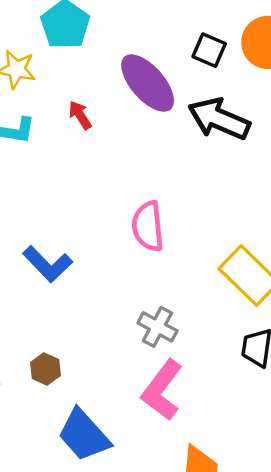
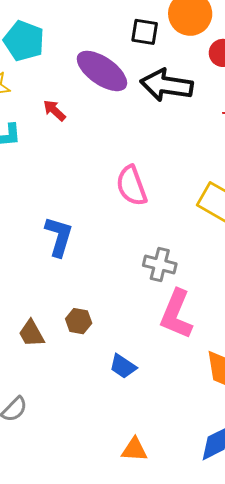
blue L-shape: (48, 264) -> (59, 237), turned -105
blue trapezoid: (84, 435) -> (123, 366), size x0.6

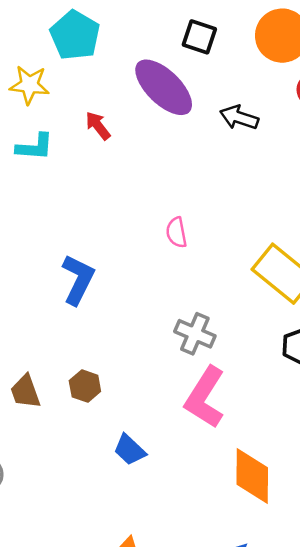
black square: (145, 32) -> (199, 37), moved
black arrow: (167, 85) -> (239, 117), size x0.6
pink semicircle: (132, 186) -> (176, 232), size x0.6

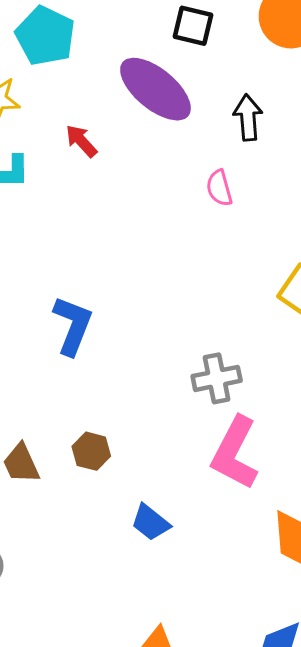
black arrow: (239, 117) -> (248, 118), turned 72
pink semicircle: (176, 232) -> (219, 188), moved
gray cross: (195, 334) -> (217, 378), turned -30

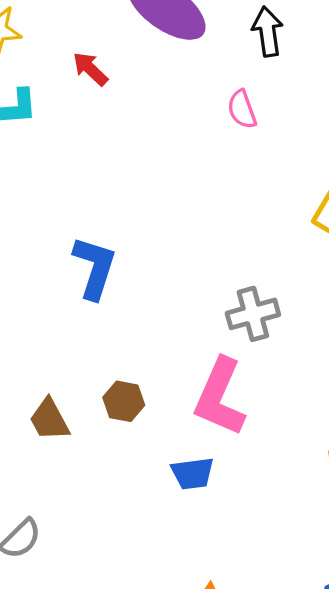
pink L-shape: (235, 453) -> (220, 397), moved
blue trapezoid: (150, 522) -> (193, 473), turned -42

